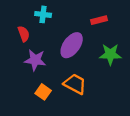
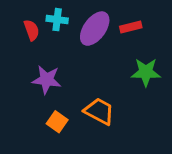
red semicircle: (24, 34) -> (32, 30), moved
purple ellipse: (72, 45) -> (95, 29), moved

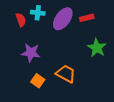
green star: (146, 72) -> (97, 48), turned 30

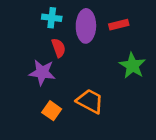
purple ellipse: (63, 19) -> (86, 26), turned -35
red semicircle: (21, 20) -> (59, 48), moved

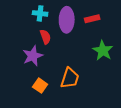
purple star: (42, 72) -> (33, 56), turned -30
orange trapezoid: (90, 101) -> (70, 78), turned 80

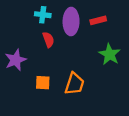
purple star: (33, 56) -> (16, 60), moved
orange square: (40, 86) -> (43, 83), moved, turned -32

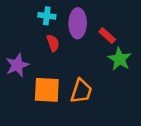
red rectangle: (98, 20) -> (107, 36), moved, turned 56
orange square: (43, 83) -> (47, 90), size x1.6

